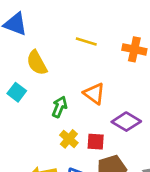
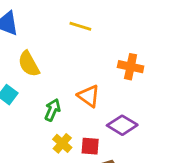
yellow line: (86, 41) -> (80, 26), moved
orange cross: (134, 49) -> (131, 67), moved

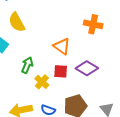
green arrow: (52, 110) -> (27, 65), moved
red square: (90, 146) -> (61, 71), moved

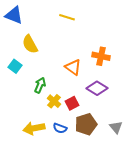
orange cross: (93, 24) -> (101, 56), moved
red square: (61, 71) -> (72, 103), moved, turned -32

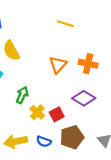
yellow line: (67, 17) -> (65, 24), moved
orange triangle: (73, 67) -> (58, 65), moved, turned 36

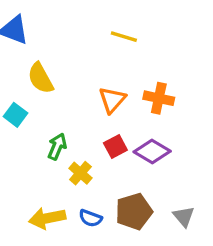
red square: (57, 114) -> (115, 147), moved

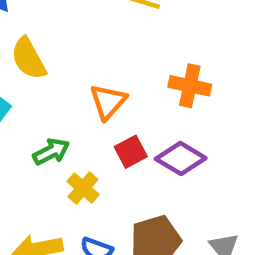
orange triangle: (112, 100) -> (108, 102), moved
green arrow: (57, 147) -> (51, 152), turned 40

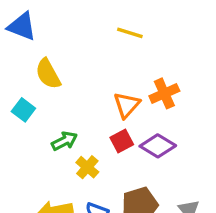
orange cross: (190, 86) -> (164, 93), turned -36
orange triangle: (108, 102) -> (127, 105), moved

